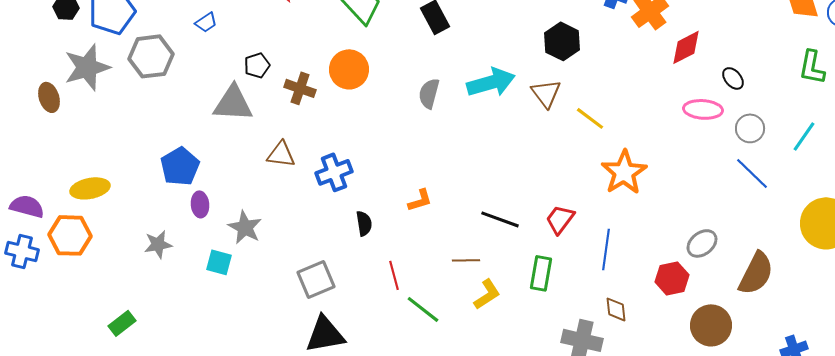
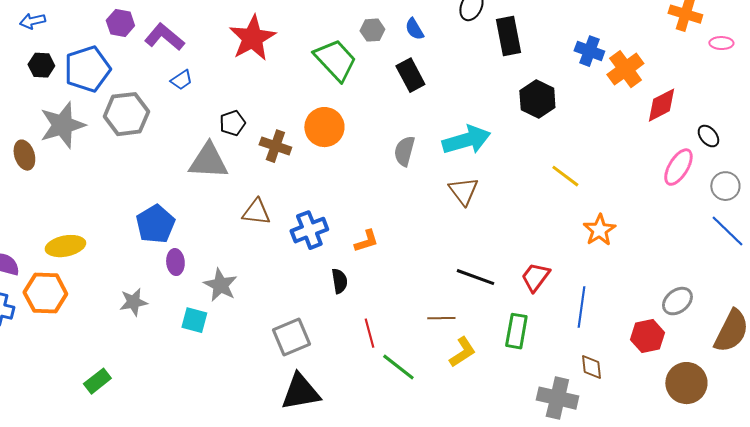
brown triangle: (546, 93) -> (463, 191), moved
pink ellipse: (703, 109) -> (678, 167), turned -63
orange star: (624, 172) -> (599, 230), size x0.7
orange L-shape: (420, 200) -> (366, 241), moved

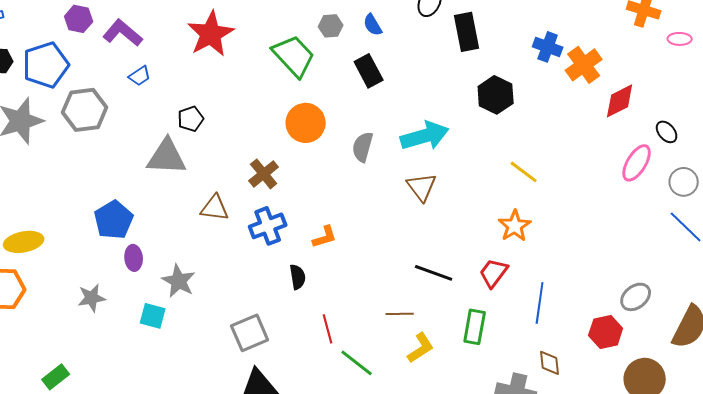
orange circle: (324, 127) -> (306, 123), moved
brown cross: (275, 146) -> (264, 174), moved, turned 32
orange star: (599, 230) -> (515, 226), moved

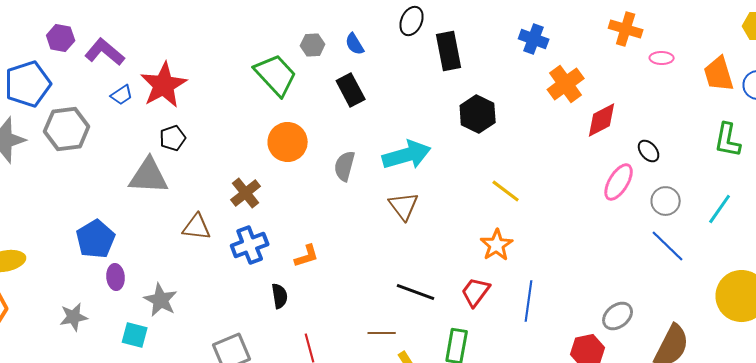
red star: (211, 34) -> (164, 85), moved
blue cross: (548, 47) -> (534, 39), moved
blue line: (540, 303) -> (529, 301), moved

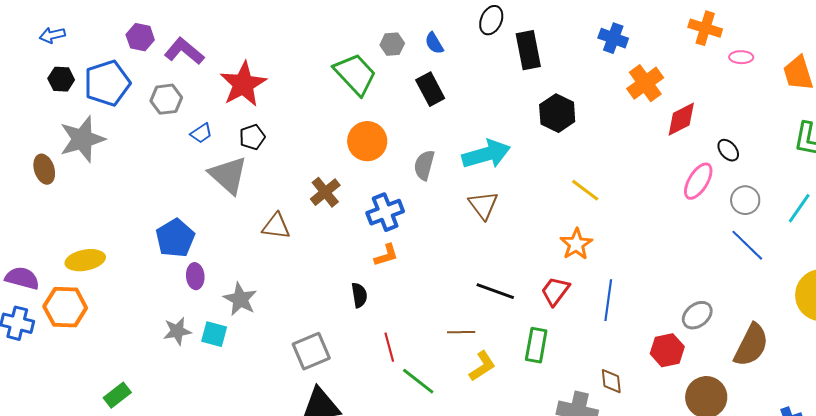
blue trapezoid: (122, 95) -> (201, 133), moved
gray hexagon: (67, 129) -> (166, 99), moved, size x0.7
gray triangle: (149, 176) -> (228, 175), turned 39
blue cross: (250, 245) -> (385, 212), moved
gray star: (74, 317) -> (177, 331), moved

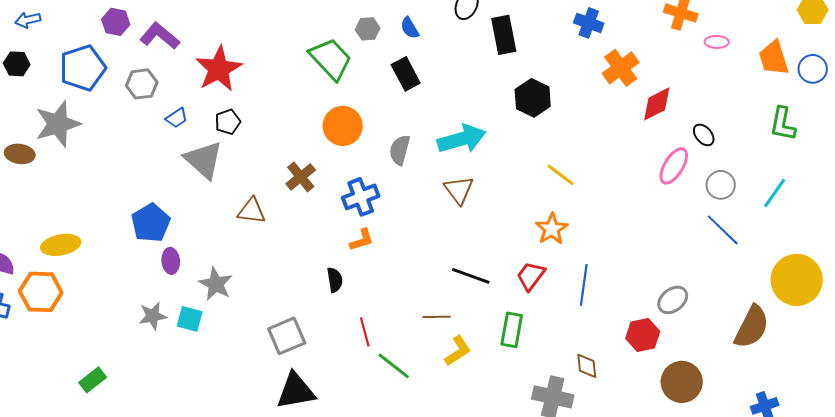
black hexagon: (61, 79) -> (17, 64), moved
brown ellipse: (44, 169) -> (20, 154), turned -64
brown semicircle: (751, 345) -> (752, 327), moved

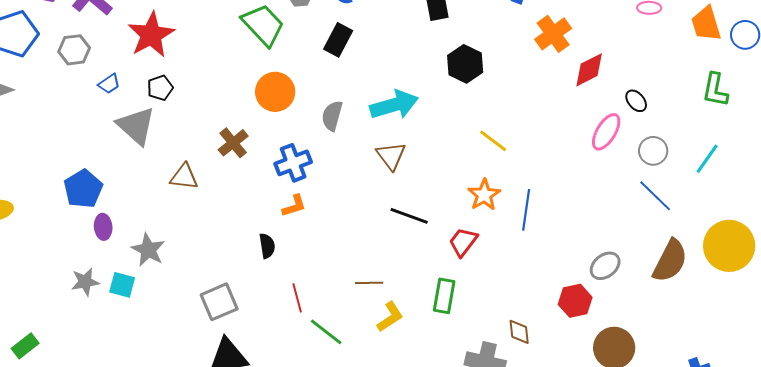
black rectangle: (406, 74) -> (338, 40), turned 56
black line: (471, 276) -> (409, 216), moved
blue line: (584, 285) -> (526, 210), moved
brown semicircle: (752, 327) -> (670, 261), moved

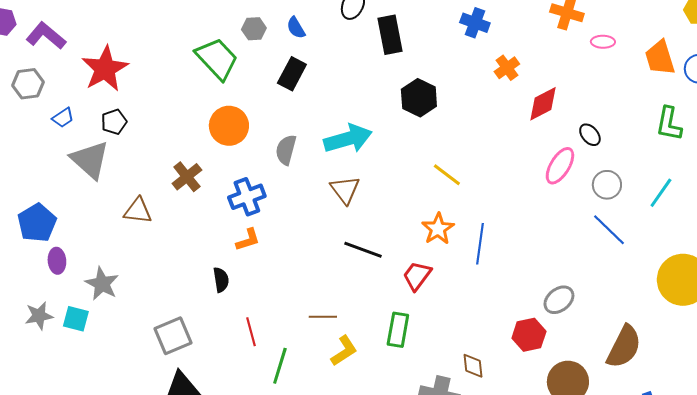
orange cross: (553, 34) -> (507, 68), size x0.7
brown semicircle: (670, 261) -> (624, 347), moved
green line: (326, 332) -> (280, 366), turned 69

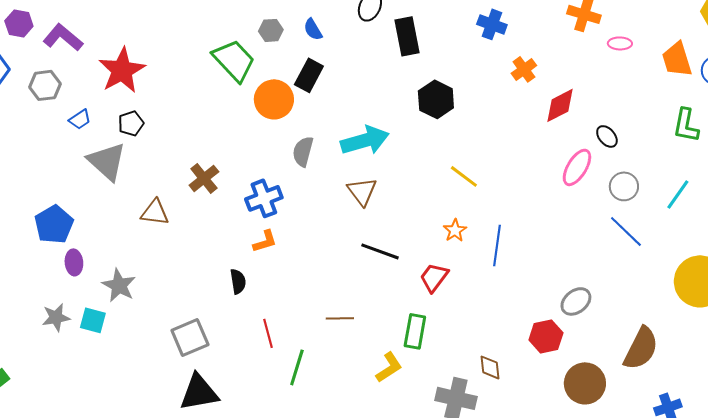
orange circle: (229, 126) -> (274, 99), moved
orange star: (438, 229) -> (455, 230), size x0.7
yellow L-shape: (344, 351) -> (389, 367), moved

